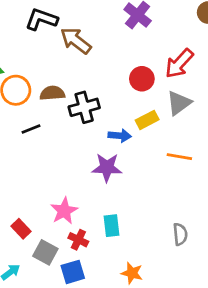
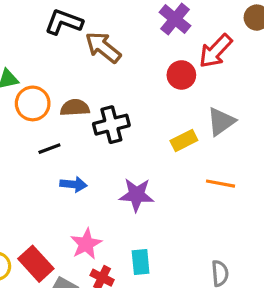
red arrow: (179, 63) -> (216, 51), moved
red circle: (142, 79) -> (181, 75), moved
blue arrow: (120, 136) -> (73, 184), moved
red rectangle: (21, 229) -> (36, 264), size x1.5

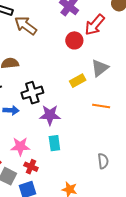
black cross: (111, 125) -> (32, 93), moved
pink star: (86, 244) -> (20, 146), turned 30
cyan rectangle: (141, 262) -> (54, 143), moved

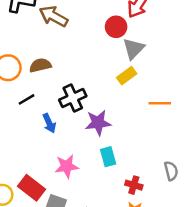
gray triangle: (100, 68) -> (134, 49), moved
blue arrow: (11, 110) -> (49, 123), turned 70
red cross: (31, 167) -> (134, 185), moved

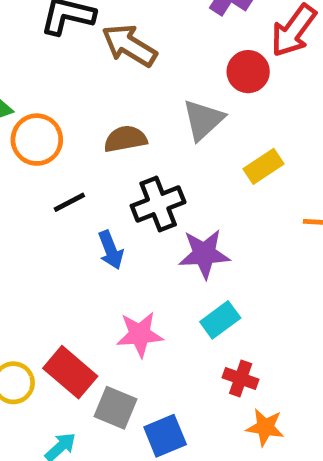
gray triangle: (134, 49) -> (203, 120), moved
brown semicircle: (40, 65) -> (125, 139), moved
cyan rectangle: (108, 157) -> (220, 320), turned 66
red cross: (134, 185) -> (241, 378), moved

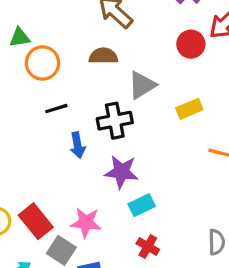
gray triangle: (203, 120) -> (142, 85), moved
brown semicircle: (125, 139) -> (103, 56), moved
purple star: (204, 254) -> (121, 172), moved
pink star: (140, 334) -> (86, 223), moved

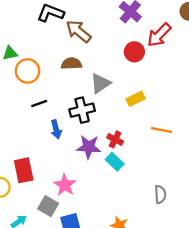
cyan rectangle: (142, 205) -> (115, 162), moved, turned 72
red rectangle: (36, 221) -> (24, 170), moved, turned 30
pink star: (86, 223) -> (65, 185), turned 30
red cross: (148, 247) -> (115, 139), moved

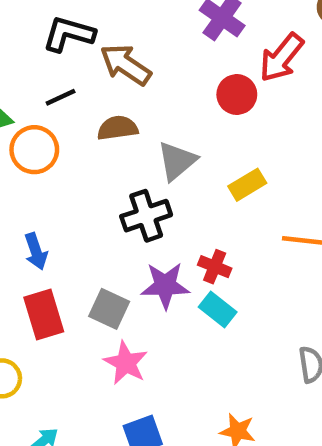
black line: (39, 103) -> (61, 97), moved
blue arrow: (56, 129) -> (36, 251), moved
red rectangle: (24, 170) -> (44, 314), moved
gray square: (48, 206) -> (109, 309), moved

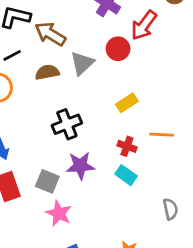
gray triangle: (177, 161) -> (82, 63), moved
red cross: (215, 267) -> (127, 146), moved
cyan rectangle: (218, 309) -> (126, 175), moved

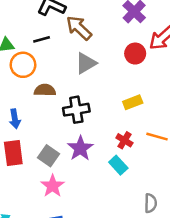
gray triangle: (82, 63) -> (86, 63), moved
brown semicircle: (47, 72) -> (45, 90), moved
purple star: (80, 166) -> (80, 148), turned 30

